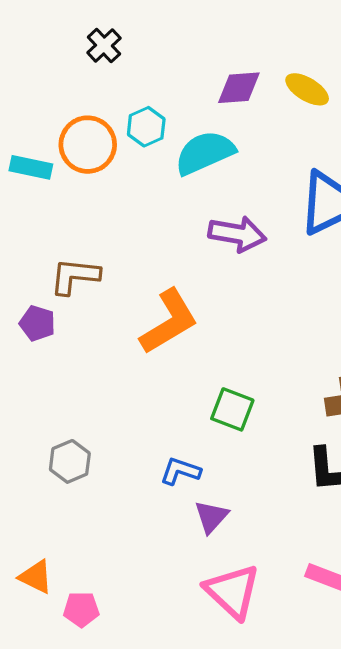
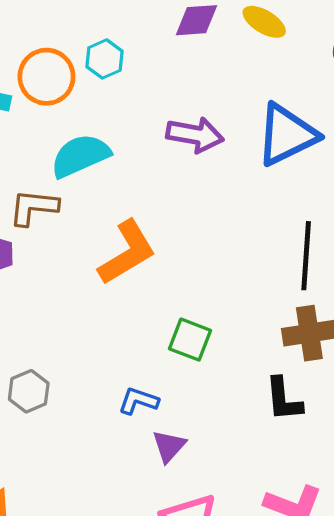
cyan semicircle: (205, 153) -> (80, 156), moved
purple arrow: (237, 234) -> (195, 135), moved

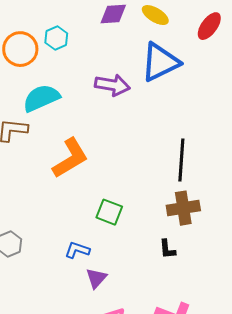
blue triangle: (287, 135) -> (160, 62), moved
black L-shape: (284, 399) -> (167, 249), size x0.7

